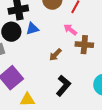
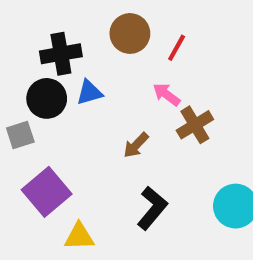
brown cross: (84, 45) -> (195, 125), turned -36

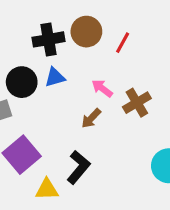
black cross: (61, 54) -> (49, 39), moved
pink arrow: (166, 94) -> (102, 88), moved
black L-shape: (152, 208) -> (78, 167), moved

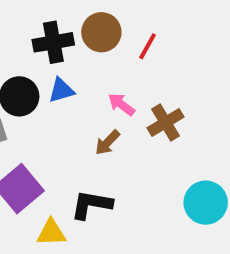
black L-shape: (78, 167) -> (91, 205), turned -120

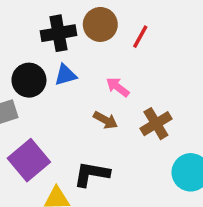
brown cross: (166, 122) -> (156, 124), moved
brown arrow: (107, 142) -> (106, 120), turned -105

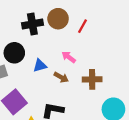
blue triangle: (65, 75) -> (40, 66), moved
brown cross: (156, 124) -> (92, 79), turned 30

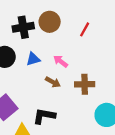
red line: (83, 26) -> (85, 29), moved
blue triangle: (40, 66) -> (33, 59), moved

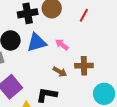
blue triangle: (33, 59) -> (37, 42), size x1.5
brown arrow: (53, 82) -> (60, 72), moved

